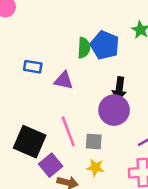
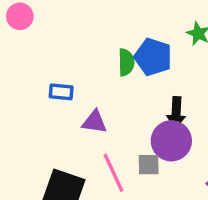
purple triangle: (64, 80) -> (95, 122), moved
gray square: (94, 141) -> (149, 165), moved

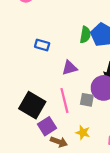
purple triangle: (95, 122) -> (70, 68), moved, turned -35

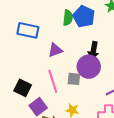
blue rectangle: (42, 45) -> (28, 30), size x1.5
black square: (32, 105) -> (23, 88), size x0.7

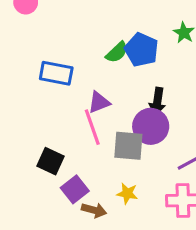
green semicircle: (68, 18) -> (117, 52), turned 42
gray square: (74, 79) -> (128, 146), size x1.5
pink line: (53, 81) -> (92, 127), moved

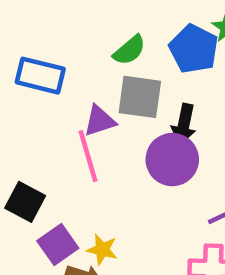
blue pentagon: (141, 50) -> (194, 49), moved
gray square: (128, 146) -> (140, 97), moved
yellow star: (127, 193) -> (102, 250), moved

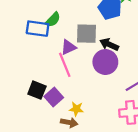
green semicircle: (129, 50) -> (53, 20), moved
black arrow: (184, 124) -> (109, 44), turned 108
purple square: (58, 245) -> (54, 97), moved

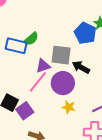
purple circle: (105, 62) -> (63, 83), moved
pink line: (65, 65) -> (38, 82), turned 55
yellow star: (76, 109) -> (69, 107), moved

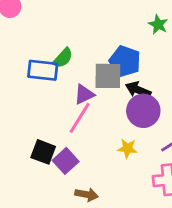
blue pentagon: (85, 33) -> (125, 61), moved
purple circle: (63, 83) -> (143, 111), moved

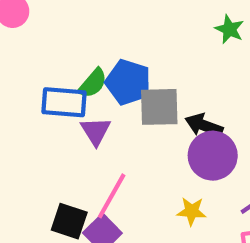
blue pentagon: (125, 61) -> (128, 82), moved
purple triangle: (84, 94) -> (96, 131), moved, turned -35
pink line: (80, 118) -> (112, 196), moved

